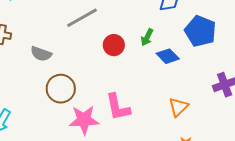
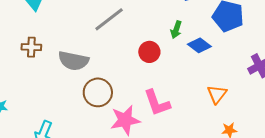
red circle: (114, 45) -> (149, 52), moved
gray semicircle: (41, 54) -> (73, 61), size x1.4

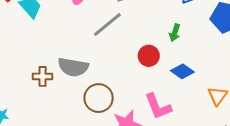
blue diamond: (199, 45) -> (182, 71), moved
brown cross: (31, 47) -> (43, 76), moved

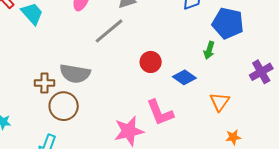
green arrow: (175, 33) -> (209, 50), moved
brown circle: (99, 98) -> (64, 106), moved

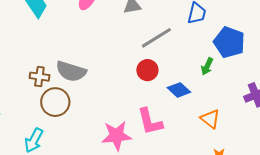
gray line: (109, 31) -> (156, 38), moved
orange triangle: (220, 102) -> (210, 119), turned -35

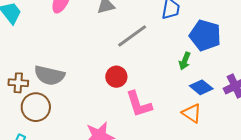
red circle: (147, 70) -> (116, 77), moved
blue diamond: (179, 90) -> (201, 87), moved
pink L-shape: (150, 122) -> (139, 104), moved

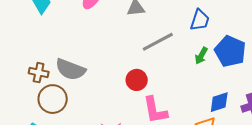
green arrow: (185, 61) -> (201, 56), moved
blue diamond: (201, 87) -> (219, 102), turned -65

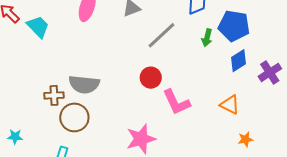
blue diamond: (219, 102) -> (238, 61), moved

